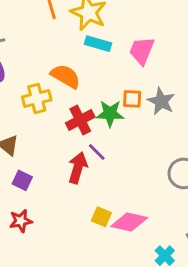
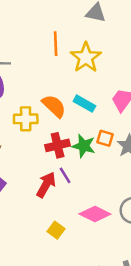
cyan rectangle: (98, 44) -> (84, 104), moved
pink diamond: (129, 222) -> (95, 214), moved

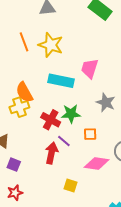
cyan rectangle: (84, 104) -> (61, 81), size x1.4
orange semicircle: (54, 106) -> (24, 92), moved, turned -145
orange square: (105, 138) -> (90, 134), moved
red cross: (58, 145) -> (51, 120), turned -30

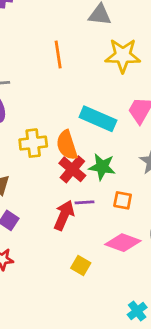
yellow star: (51, 45) -> (123, 56), moved, turned -30
orange semicircle: (24, 92) -> (67, 145), moved
purple line: (64, 141) -> (84, 202), turned -56

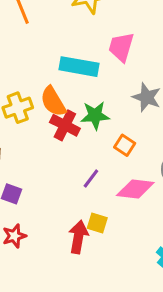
orange square: (123, 200) -> (125, 145), turned 36
purple line: (84, 202) -> (91, 178), moved, turned -36
red arrow: (64, 215) -> (78, 237), moved

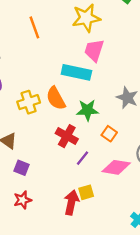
pink trapezoid: (121, 47) -> (94, 50), moved
red cross: (65, 125) -> (67, 136), moved
yellow square: (97, 223) -> (86, 192), turned -35

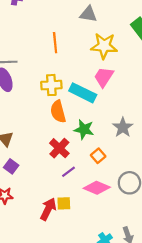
yellow cross: (29, 102) -> (51, 85), moved

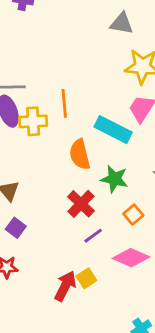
orange line: (55, 43) -> (64, 103), moved
yellow cross: (51, 85) -> (33, 121), moved
yellow square: (64, 203) -> (86, 278), turned -32

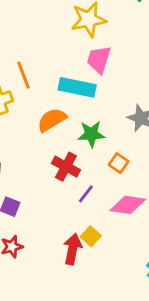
orange semicircle: (80, 154) -> (52, 120), turned 88

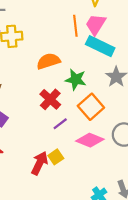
orange line: (24, 75) -> (75, 26), moved
cyan rectangle: (77, 87) -> (100, 46), moved
orange square: (119, 163) -> (91, 107), size x1.6

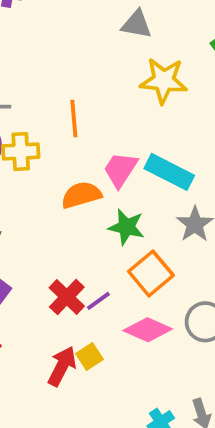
pink trapezoid: (96, 24) -> (120, 170), moved
orange line: (75, 26) -> (74, 119), moved
red cross: (50, 99) -> (67, 297), moved

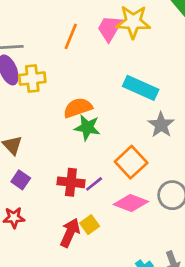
orange line: (74, 119) -> (71, 36), moved, turned 30
pink trapezoid: (120, 170) -> (110, 28), moved
green star: (126, 227) -> (87, 128), moved
red cross: (67, 297) -> (71, 182), turned -35

